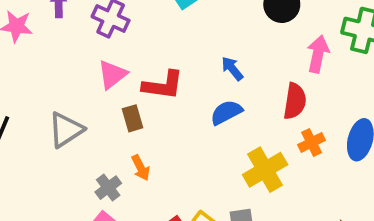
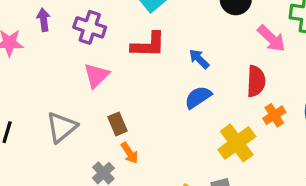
pink arrow: (318, 54) -> (271, 38), turned 128
red L-shape: (163, 85) -> (148, 45), moved
brown rectangle: (132, 118) -> (118, 124), moved

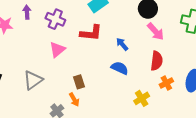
pink arrow: (271, 38) -> (156, 32), moved
blue semicircle: (198, 97) -> (120, 68), turned 54
brown rectangle: (118, 124) -> (79, 82), moved
yellow cross: (237, 143) -> (142, 98), size x0.7

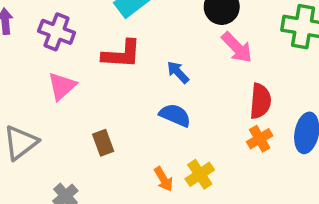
red semicircle: (157, 61) -> (260, 101), moved
yellow cross: (142, 98) -> (200, 174), moved
orange arrow: (74, 100) -> (164, 179), moved

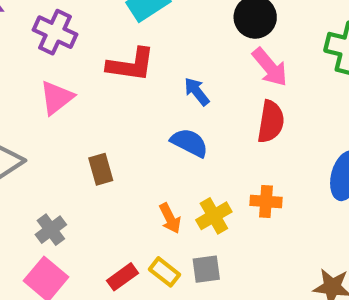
red semicircle: (260, 101) -> (271, 122), moved
orange cross: (260, 139) -> (266, 201), moved, turned 30

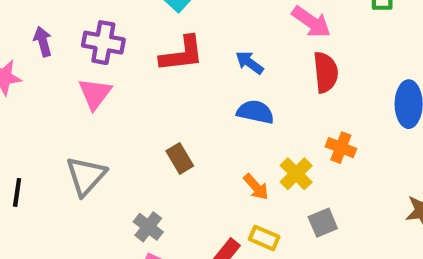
pink triangle: (57, 98) -> (95, 94), moved
orange cross: (266, 201) -> (341, 148), turned 32
gray square: (206, 269) -> (323, 223), moved

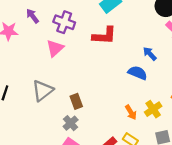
purple arrow: (43, 41) -> (33, 16), turned -32
blue arrow: (250, 63) -> (150, 54), moved
brown rectangle: (180, 158) -> (76, 101), moved

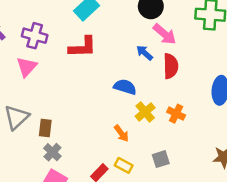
blue arrow: (150, 54) -> (145, 53), moved
brown rectangle: (76, 101) -> (45, 128), moved, turned 32
yellow cross: (153, 109) -> (145, 112), moved

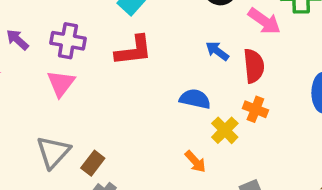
pink arrow: (165, 34) -> (264, 21), moved
orange cross: (176, 114) -> (255, 109), moved
brown rectangle: (45, 128) -> (93, 163), turned 36

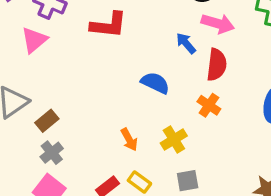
pink arrow: (264, 21) -> (218, 24), moved, turned -32
yellow cross: (225, 130) -> (174, 139), moved
orange arrow: (195, 162) -> (129, 140), moved

